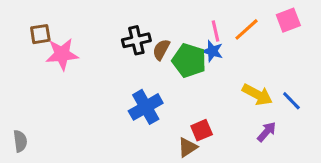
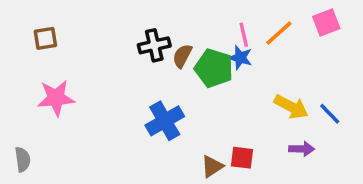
pink star: (62, 54) -> (56, 98), moved
red square: (202, 130) -> (242, 158), moved, turned 30
purple arrow: (267, 132) -> (302, 149), turned 50

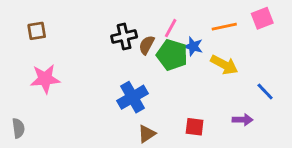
orange line: (279, 33) -> (224, 27), turned 30
pink line: (244, 35) -> (171, 28), moved, turned 42
yellow arrow: (291, 107) -> (224, 65), moved
brown triangle: (212, 166) -> (147, 134), moved

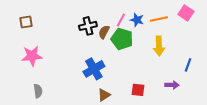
pink square: (262, 18) -> (186, 13), turned -35
blue star: (193, 46) -> (137, 20), moved
yellow arrow: (224, 65) -> (159, 46), turned 60
blue line: (265, 92) -> (188, 65), turned 64
gray semicircle: (18, 128) -> (38, 91), moved

